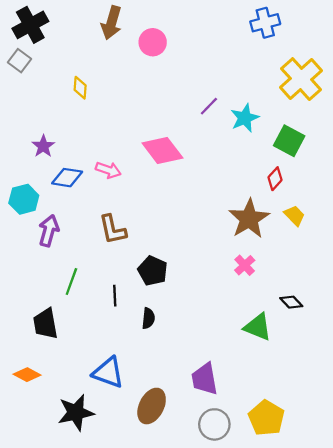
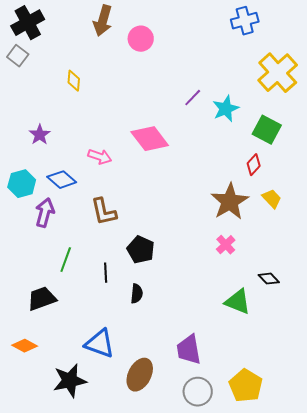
blue diamond: (67, 178) -> (62, 180), moved, turned 32
black trapezoid: (45, 324) -> (42, 299), turned 80

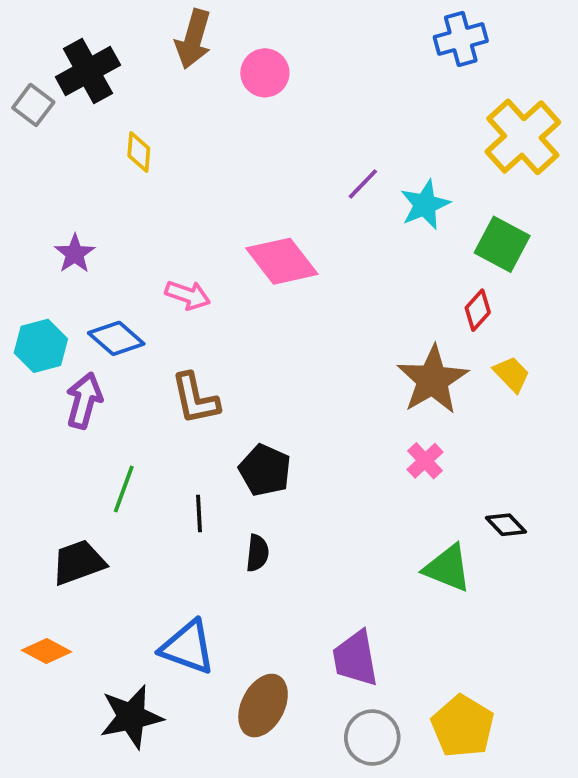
black cross: (28, 23) -> (88, 71), moved

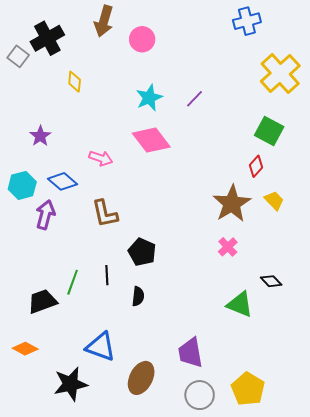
cyan star: (425, 205) -> (149, 98), moved
green line: (124, 489) -> (73, 282), moved

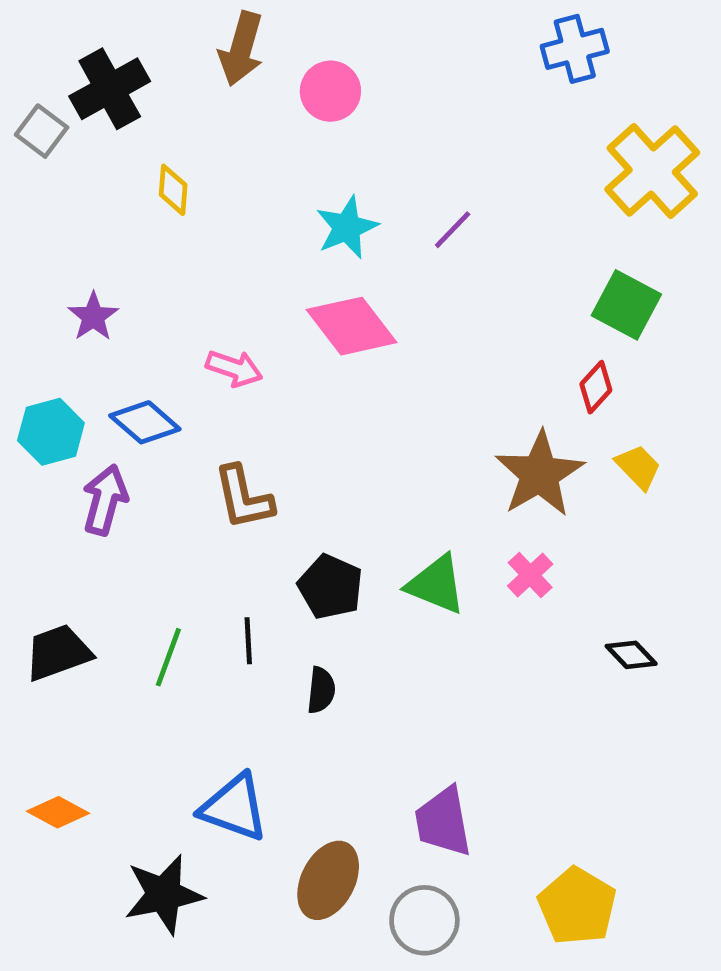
black trapezoid: (42, 301) -> (58, 653), moved
green triangle: (240, 304) -> (436, 584), moved
gray circle: (200, 395) -> (424, 920), moved

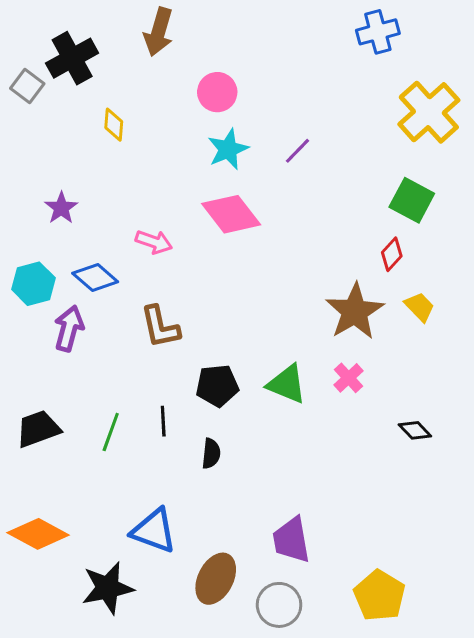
pink circle: (330, 91) -> (217, 92), moved
black pentagon: (330, 587) -> (217, 386), turned -30
orange diamond: (58, 812) -> (38, 534), size x1.5

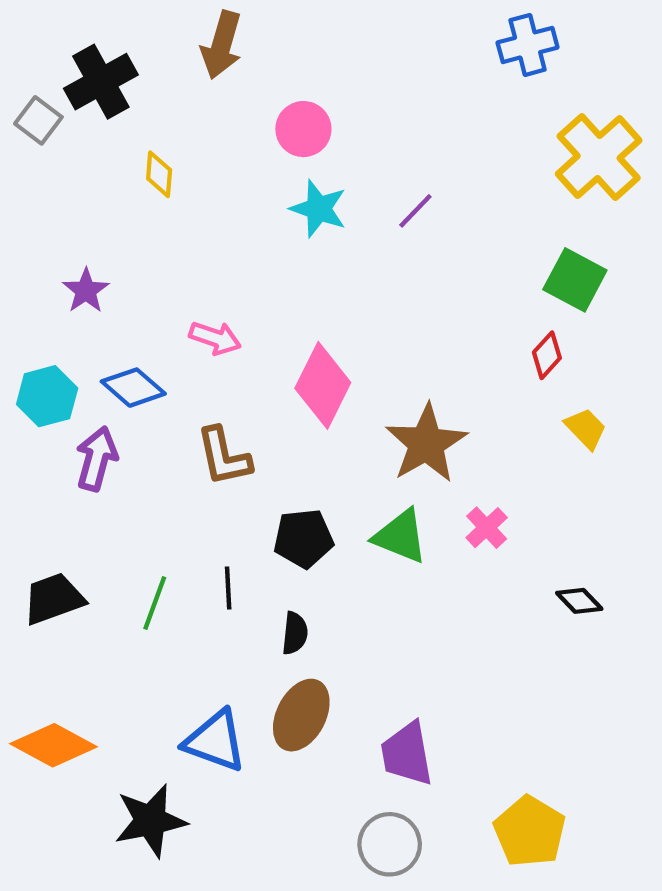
cyan star: (228, 149) -> (319, 209), turned -30
pink diamond: (231, 214) -> (323, 385), moved, turned 64
brown star: (355, 311) -> (426, 444), moved
brown ellipse: (216, 579) -> (301, 715), moved

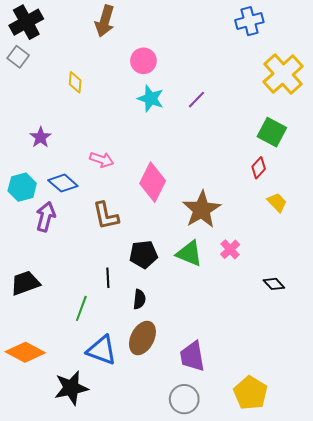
black cross: (101, 82) -> (26, 22), moved
green line: (155, 603) -> (81, 308), moved

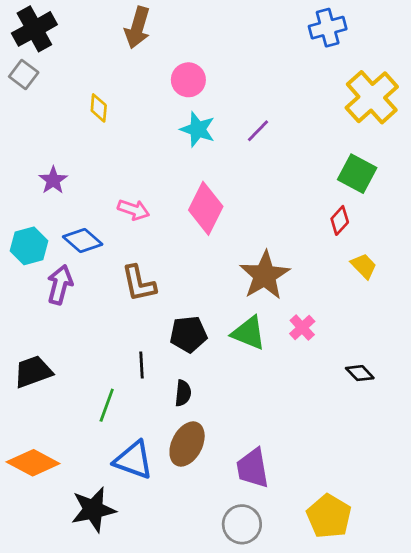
pink diamond: (153, 182) -> (206, 208), moved

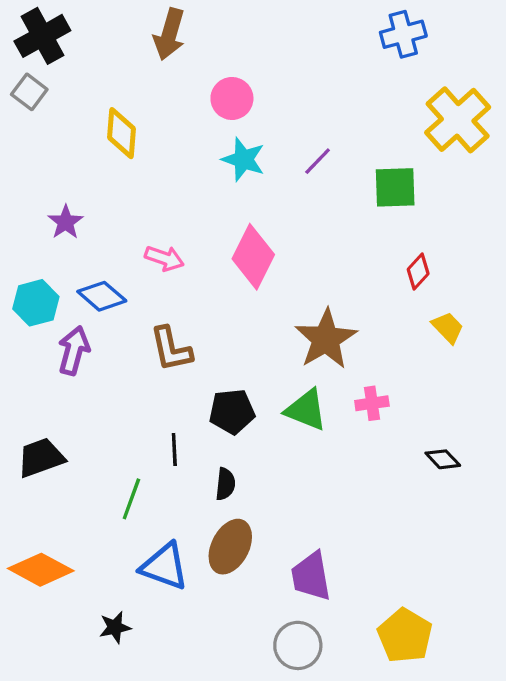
yellow diamond: (99, 108) -> (122, 133), size x1.4
green square: (357, 174) -> (395, 187), moved, turned -30
pink cross: (302, 328) -> (372, 403), turned 35
black star: (93, 510) -> (115, 627), size x0.6

